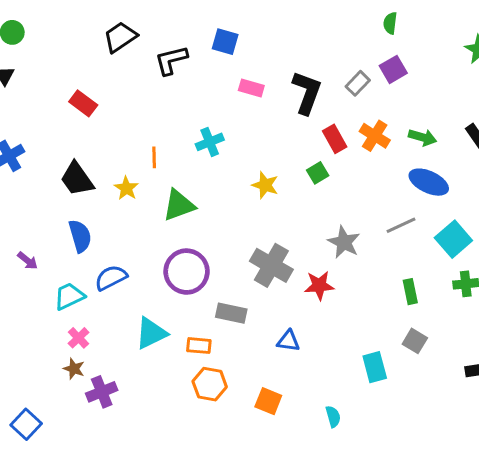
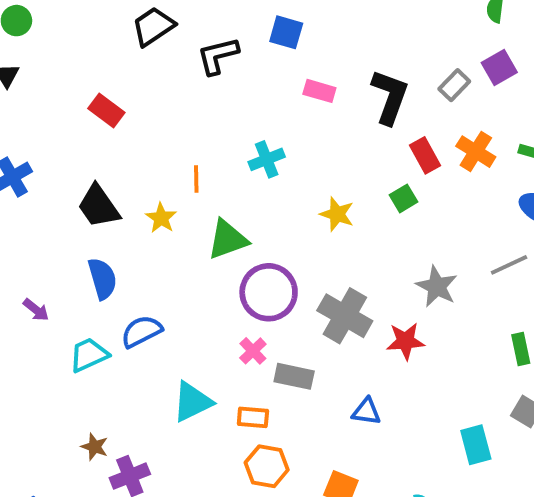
purple circle: (187, 272) -> (269, 292), moved
pink cross: (79, 338) -> (253, 351), moved

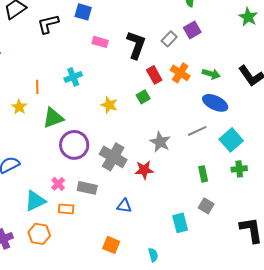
pink cross: (253, 351) -> (58, 184), moved
orange hexagon: (267, 466) -> (39, 234), moved

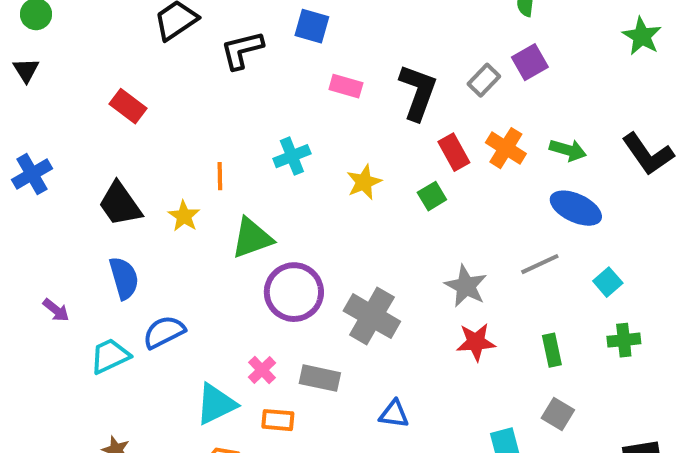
yellow star: (109, 105) -> (364, 182), moved, turned 30
cyan square: (231, 140) -> (608, 282), size x0.6
red star: (144, 170) -> (476, 342), moved

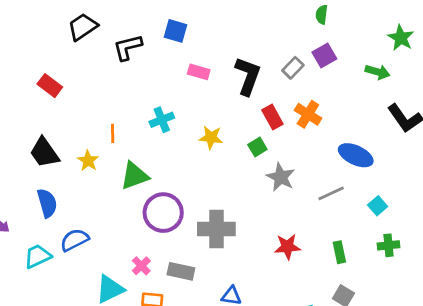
green arrow: (568, 150) -> (378, 72), moved
yellow star: (364, 182) -> (211, 137), turned 30
gray star: (466, 286) -> (281, 177), moved
gray cross: (372, 316) -> (216, 229), turned -30

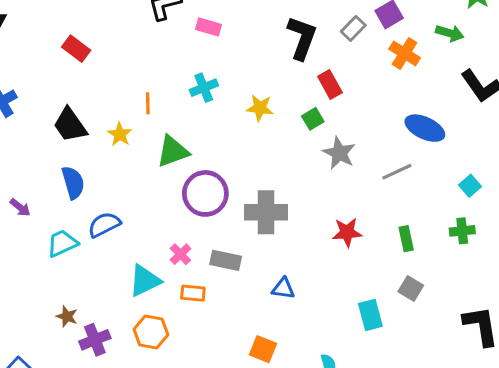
pink rectangle: (199, 72) -> (208, 27), moved
orange cross: (308, 114) -> (405, 53), moved
cyan square: (378, 206) -> (470, 186), moved

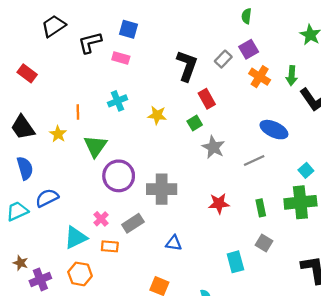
green arrow: (450, 33) -> (292, 76), moved, turned 78
green triangle: (173, 151) -> (95, 146), turned -35
green cross: (462, 231) -> (300, 202), size x1.8
gray rectangle: (226, 260) -> (133, 223), turned -45

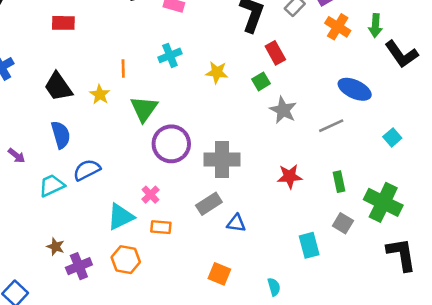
red rectangle: (27, 73) -> (63, 23), turned -36
green cross: (300, 202) -> (383, 202), moved, turned 32
gray rectangle: (133, 223) -> (209, 204), moved

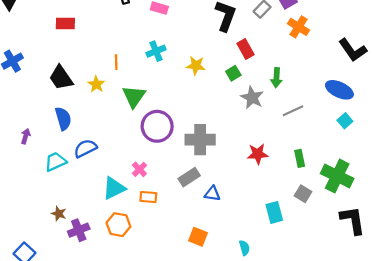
green arrow: (375, 26) -> (276, 78), moved
blue ellipse: (355, 89) -> (339, 90), moved
purple arrow: (17, 156) -> (26, 136), turned -112

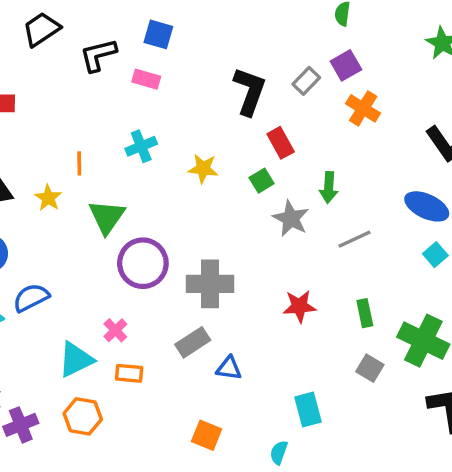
cyan rectangle: (274, 212) -> (308, 409), moved
cyan semicircle: (244, 248) -> (279, 452), turned -144

